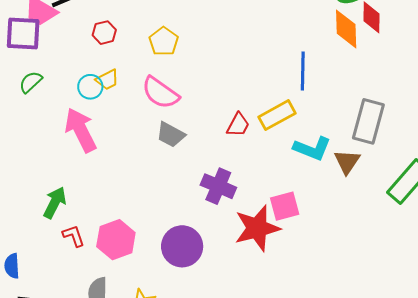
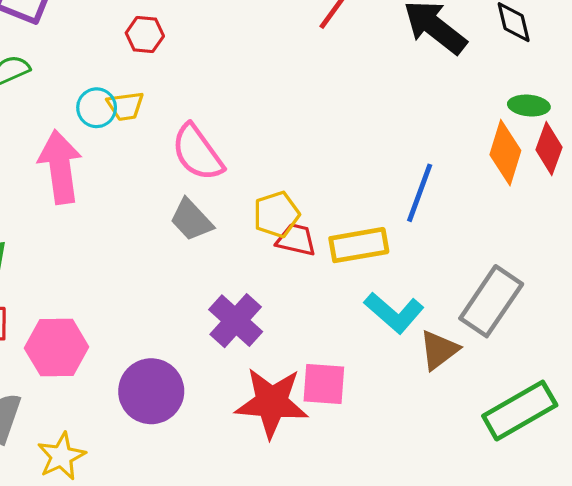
yellow pentagon: (164, 41) -> (276, 214), moved
red trapezoid: (238, 125) -> (296, 240), turned -124

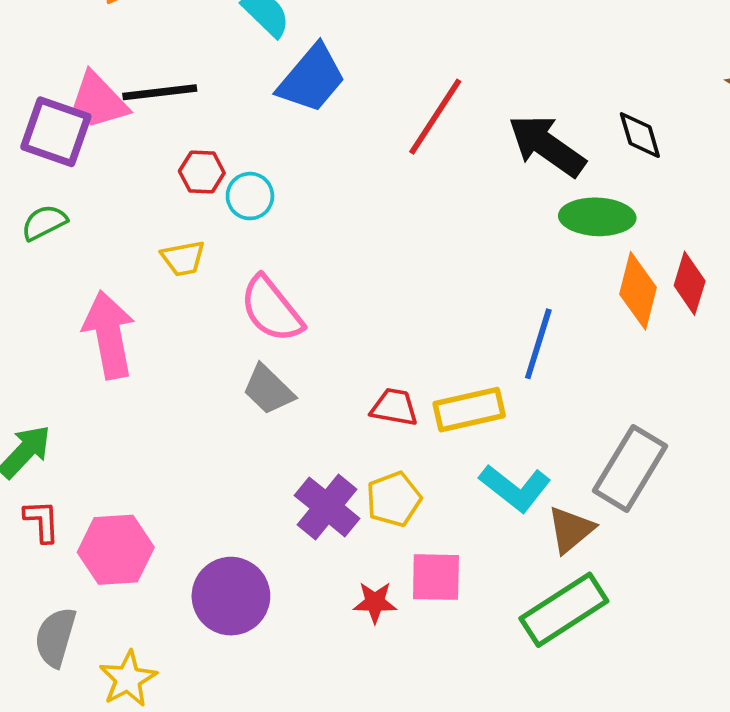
green ellipse: (529, 106) -> (597, 217), moved, size x1.5
cyan circle: (97, 108) -> (250, 196), moved
yellow pentagon: (276, 214) -> (394, 499), moved
red star: (272, 403) -> (375, 602), size x0.5
green rectangle: (520, 411) -> (564, 610), moved

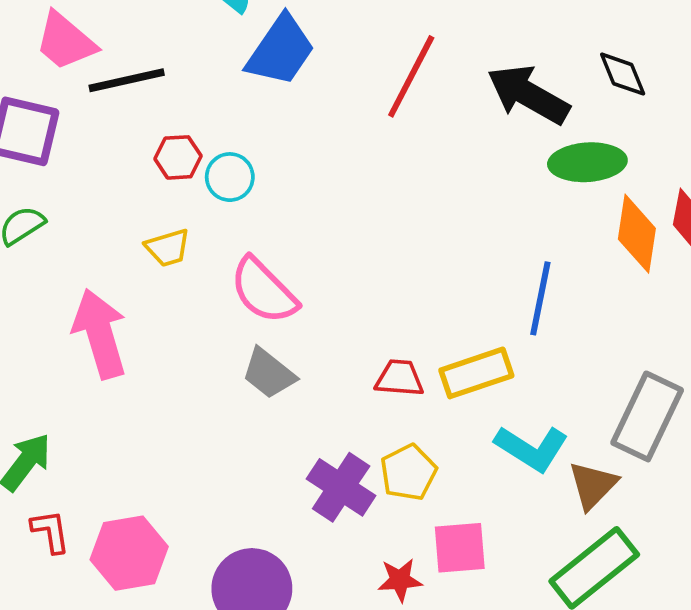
pink trapezoid: (99, 101) -> (65, 41), moved

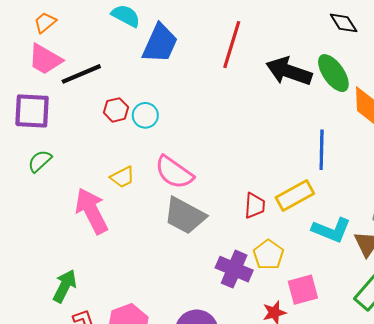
black arrow: (528, 95) -> (289, 71), moved
green ellipse: (587, 162) -> (333, 73), turned 69
yellow trapezoid: (168, 248) -> (122, 177), moved
gray trapezoid: (269, 373) -> (185, 216), size x1.4
red trapezoid: (399, 378) -> (255, 206), turned 100

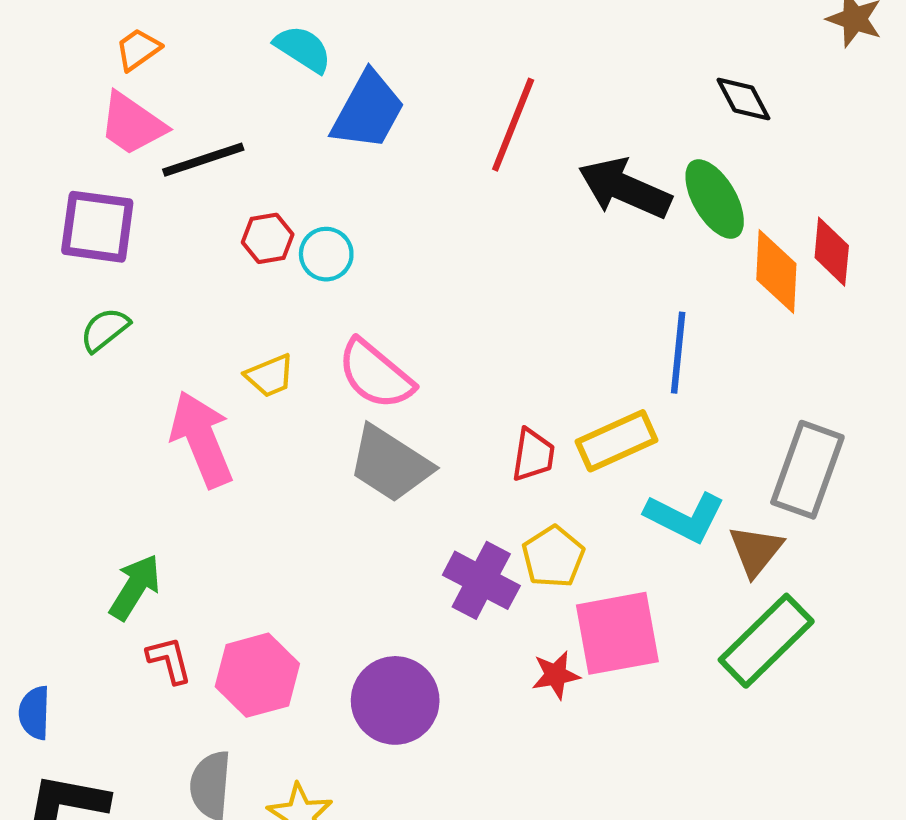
pink square: (303, 290) -> (617, 633), size x1.4

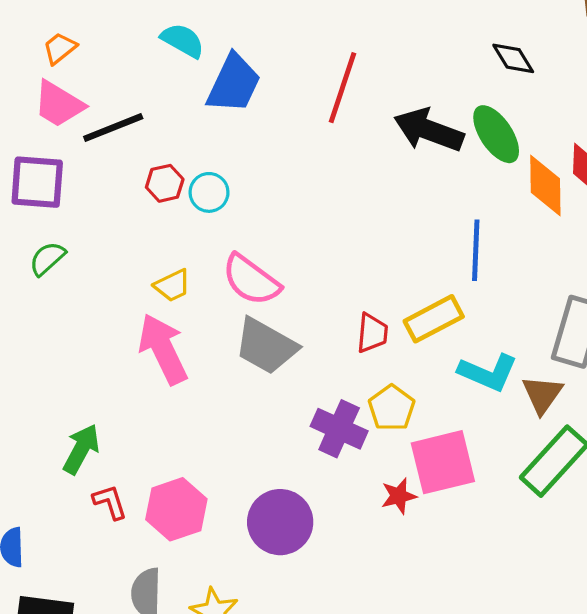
pink arrow: (202, 439) -> (163, 349), moved

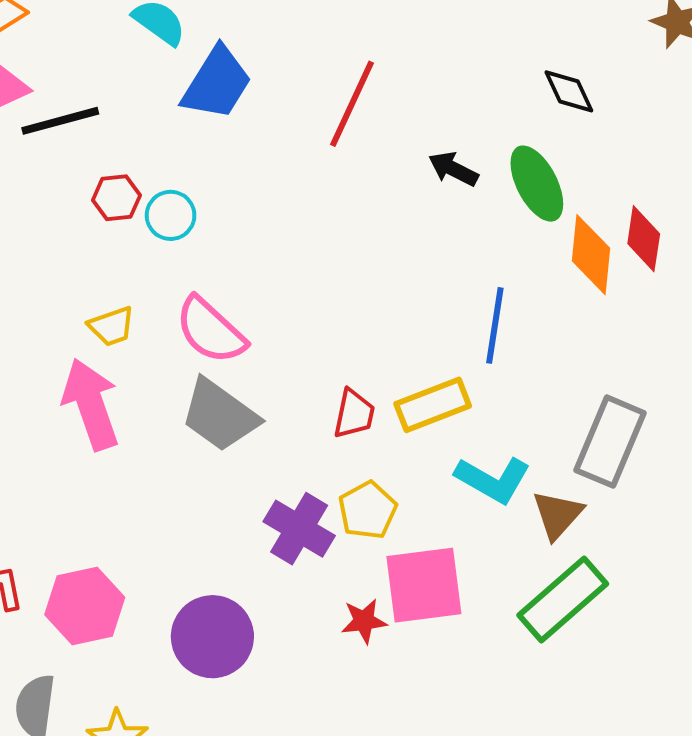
black arrow: (429, 130) -> (453, 169), size x0.6

